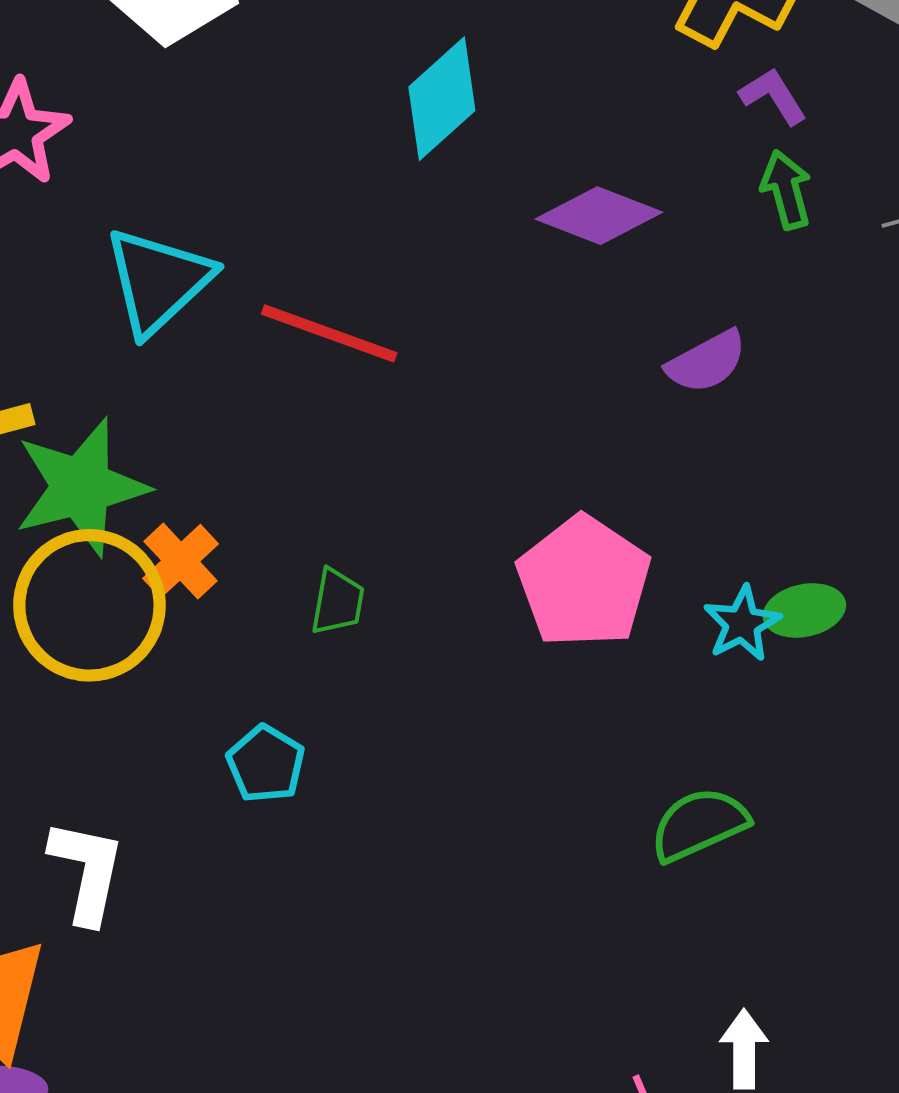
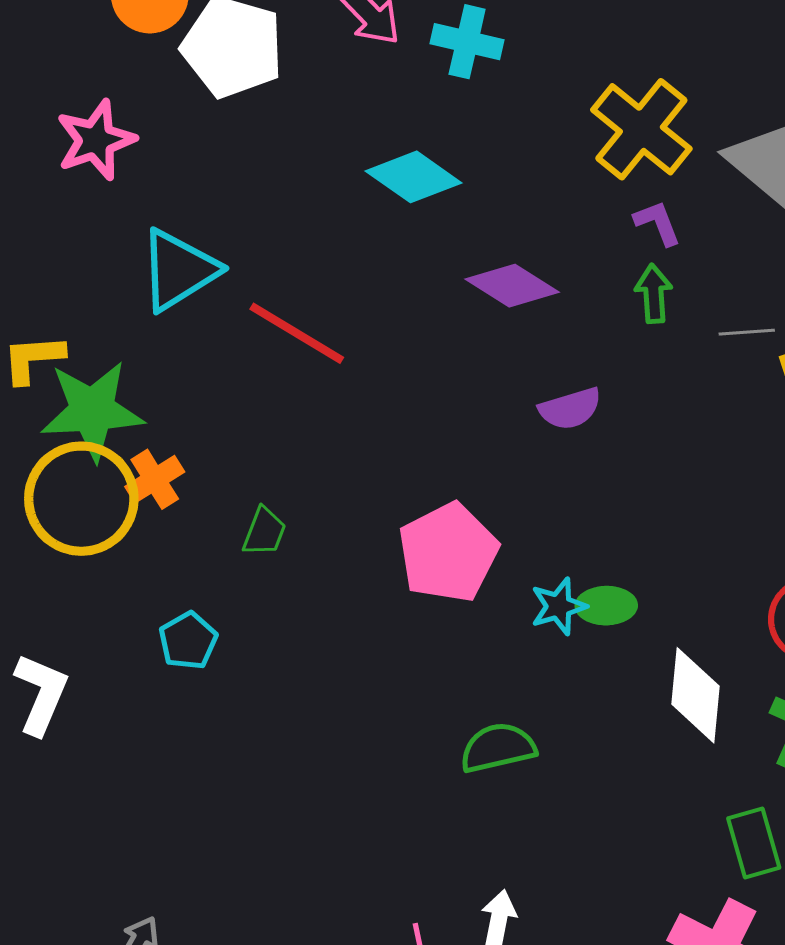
cyan diamond: (442, 99) -> (414, 177), turned 66

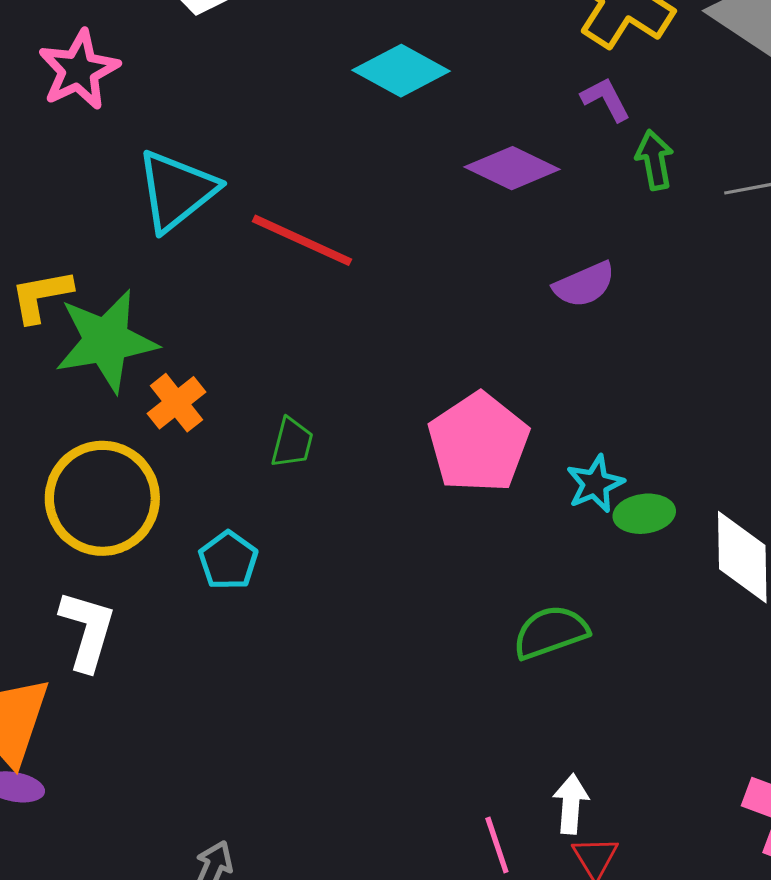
purple L-shape: (658, 223) -> (606, 99), moved
yellow circle: (81, 499) -> (102, 498), moved
green ellipse: (606, 606) -> (644, 514), moved

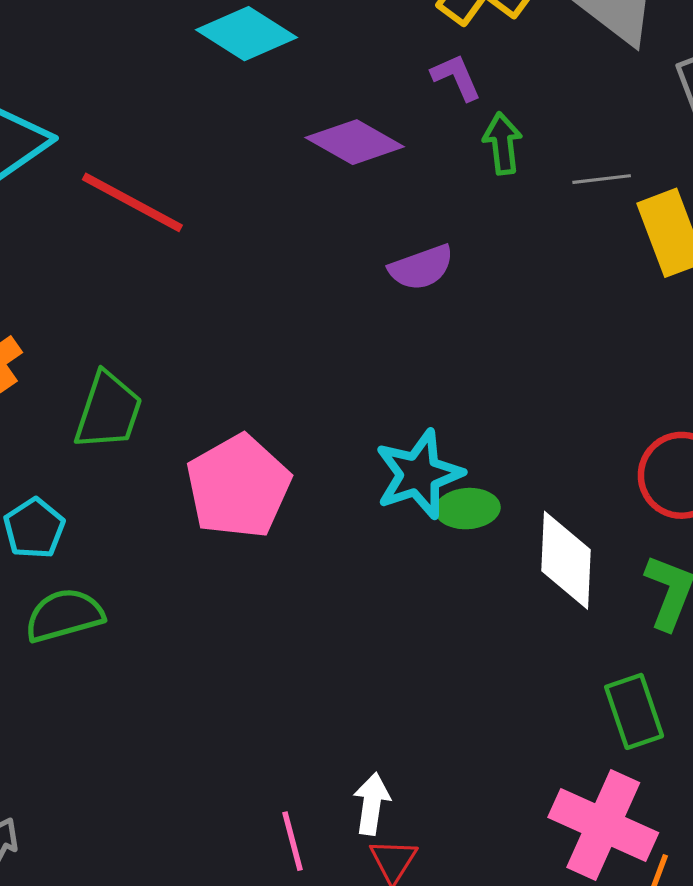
green trapezoid: (292, 443) -> (108, 411), size x1.5
pink pentagon: (478, 443) -> (238, 486), moved
cyan star: (595, 484) -> (419, 474), size x1.5
green semicircle: (551, 632) -> (64, 615), moved

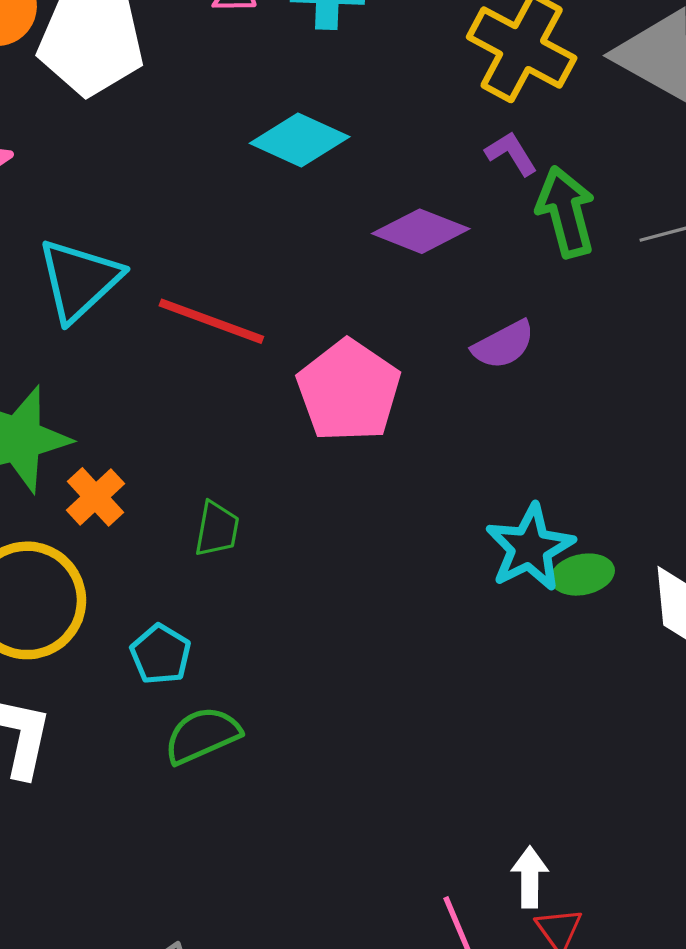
green arrow: (503, 143) -> (566, 212), size x1.5
green trapezoid: (108, 411) -> (217, 529), size x0.7
pink pentagon: (238, 486) -> (349, 391), moved

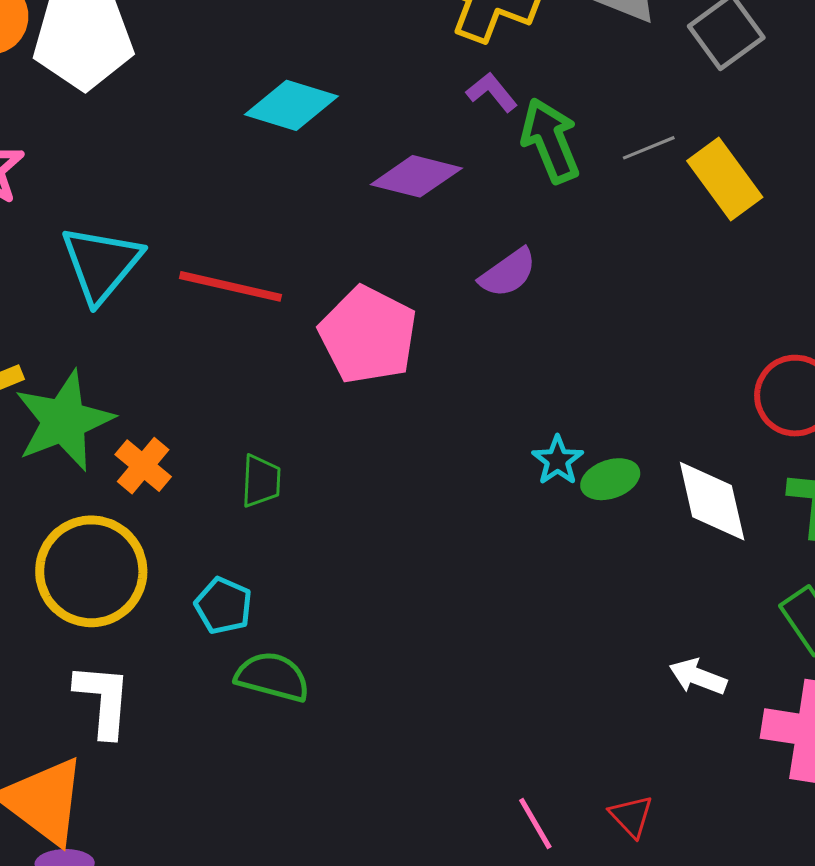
cyan star: (530, 548) -> (558, 460), size x0.6
green semicircle: (202, 735) -> (272, 677), turned 46
white arrow: (530, 877) -> (698, 677), moved, turned -62

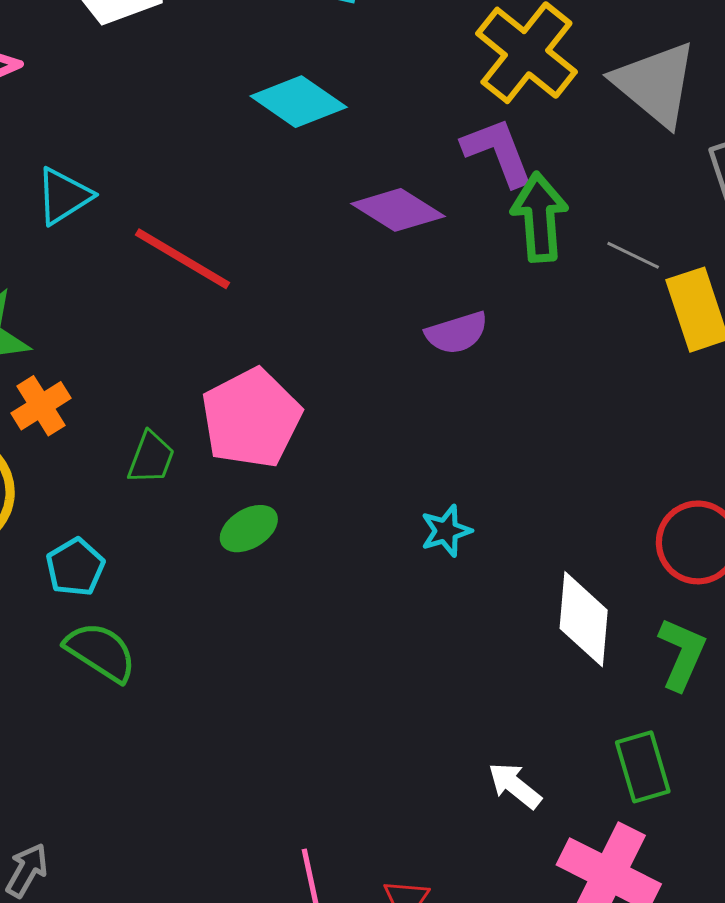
purple L-shape: (492, 92) -> (498, 152), size x1.5
gray line: (649, 148) -> (633, 255), turned 30
cyan triangle: (101, 264) -> (64, 196), size x0.7
pink pentagon: (368, 335) -> (251, 418), moved
green ellipse: (610, 479) -> (249, 529), moved, turned -30

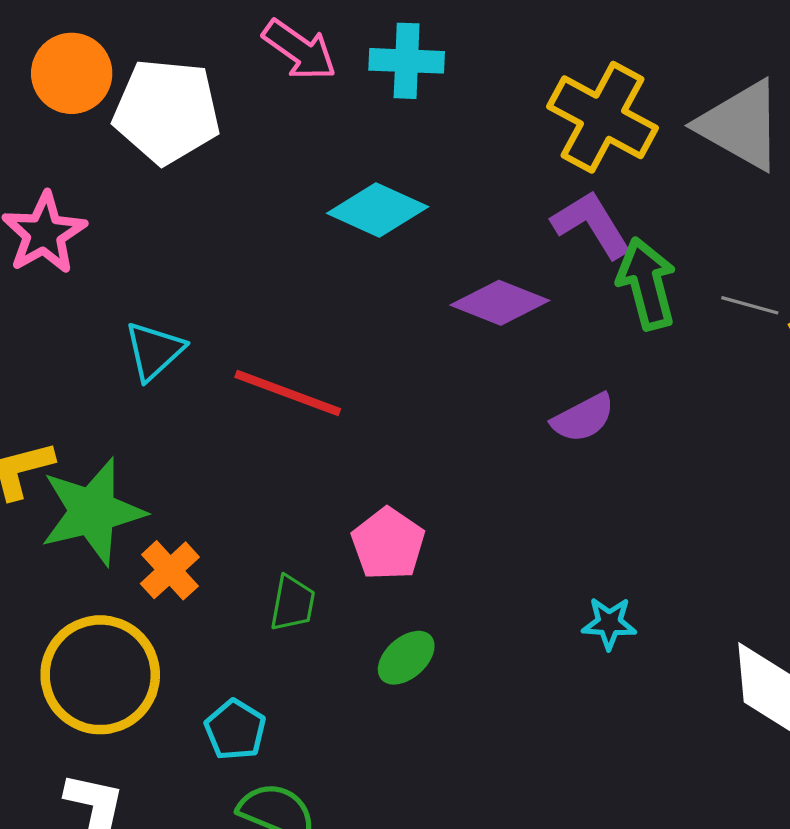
pink pentagon: (251, 418) -> (388, 544), size x0.7
cyan star: (446, 531) -> (609, 623), turned 30

